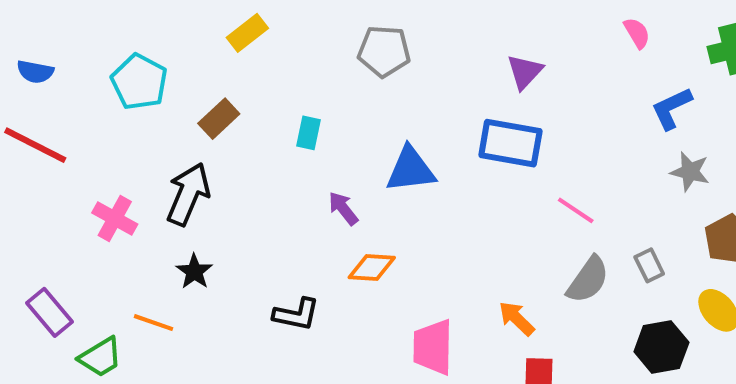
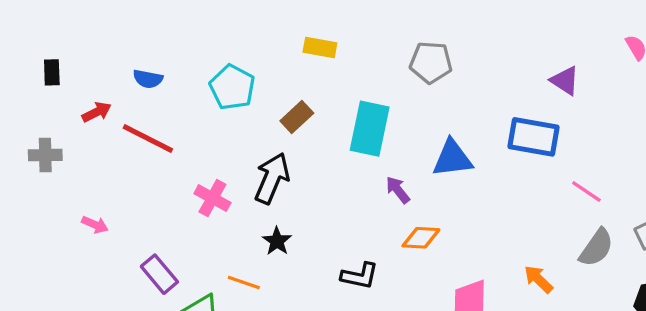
yellow rectangle: (247, 33) -> (320, 47), turned 48
purple triangle: (525, 72) -> (565, 81), moved, turned -40
cyan rectangle: (309, 133) -> (370, 129), size x2.0

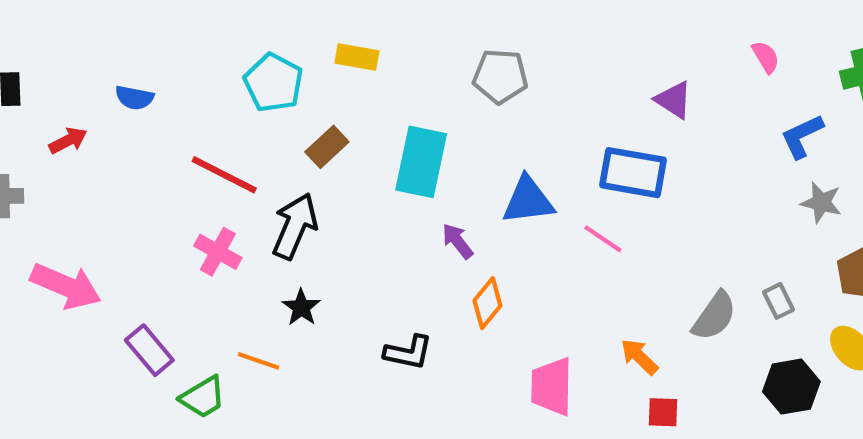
cyan pentagon: (232, 87) -> (273, 83), moved
red line: (148, 139) -> (224, 175), moved
pink line: (586, 191) -> (603, 239), moved
pink arrow: (95, 225) -> (66, 286), size x2.0
orange diamond: (421, 238) -> (487, 303), turned -54

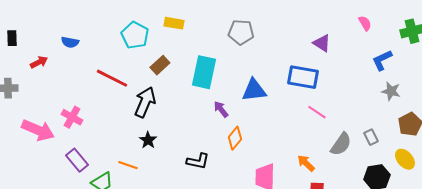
pink line: (603, 239) -> (317, 112), moved
pink cross: (218, 252) -> (72, 117), moved

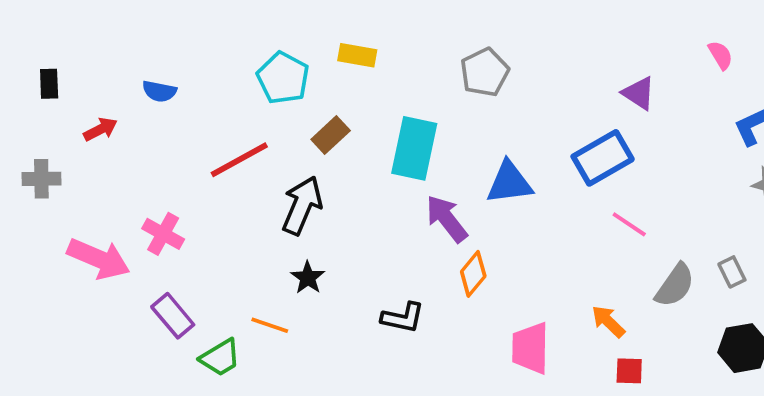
gray pentagon: (241, 32) -> (485, 72), turned -30
blue rectangle: (303, 77) -> (603, 158), turned -40
red line: (112, 78) -> (239, 160), turned -56
purple arrow: (221, 109) -> (447, 219), size x1.5

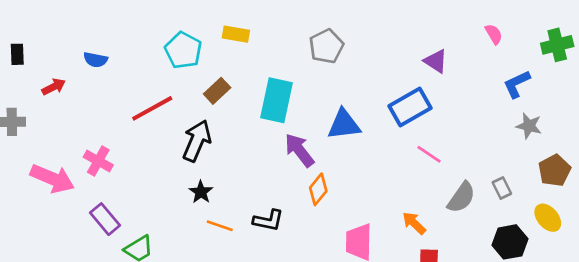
orange line: (270, 325) -> (220, 226), moved

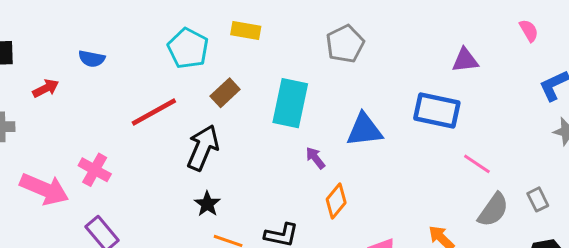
purple triangle: (436, 61) -> (465, 60), turned -40
blue rectangle: (410, 107) -> (437, 111), turned 42
purple arrow: (299, 150) -> (315, 158), size x0.6
pink line: (429, 154) -> (477, 164), moved

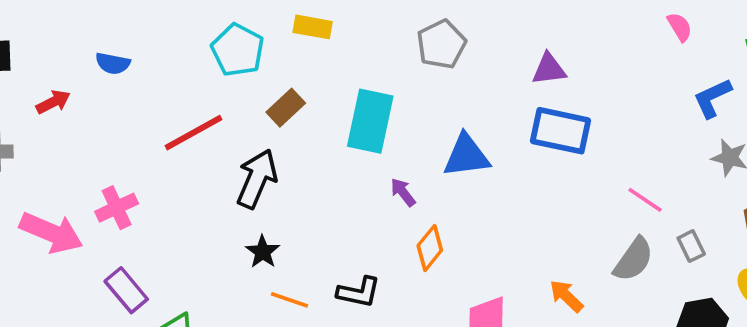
purple triangle: (465, 60) -> (549, 69), moved
pink line: (477, 164) -> (645, 200), moved
pink cross: (95, 170) -> (117, 208), turned 36

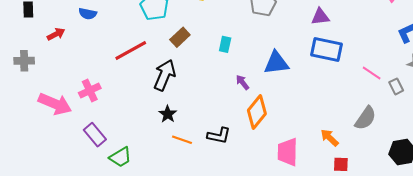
cyan rectangle: (370, 121) -> (225, 44), size x0.5
pink line: (645, 200) -> (372, 73), moved
gray rectangle: (691, 246) -> (396, 86), moved
orange diamond: (430, 248) -> (257, 112), size x1.4

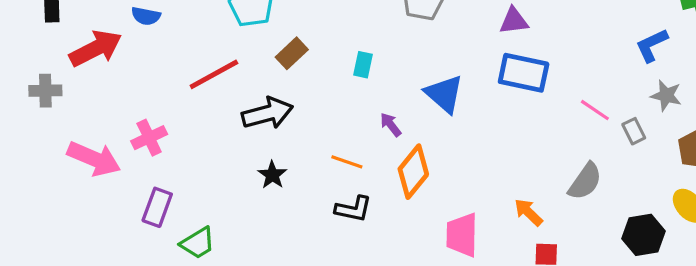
red arrow: (56, 34) -> (96, 48), size x1.8
blue triangle: (276, 63) -> (444, 94), turned 48
black arrow: (165, 75) -> (267, 113), turned 52
purple rectangle: (95, 135) -> (157, 207), turned 60
orange line: (182, 140) -> (347, 162), moved

